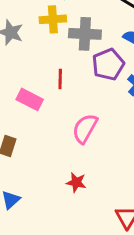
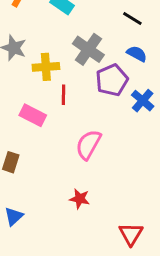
yellow cross: (53, 19) -> (46, 67), moved
gray cross: (85, 34) -> (88, 49), turned 32

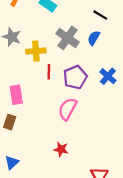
blue semicircle: (137, 54) -> (94, 38), moved, turned -88
purple pentagon: (112, 80) -> (75, 77), moved
pink rectangle: (33, 115) -> (16, 95), moved, turned 54

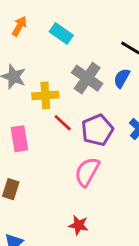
red line: (49, 72) -> (63, 123), turned -48
pink rectangle: (16, 95) -> (19, 139), moved

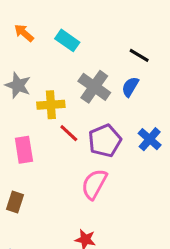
orange arrow: (19, 26) -> (24, 33), turned -78

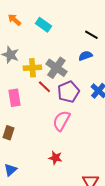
gray cross: (94, 87) -> (56, 68), moved
blue semicircle: (130, 87) -> (85, 56), turned 40

